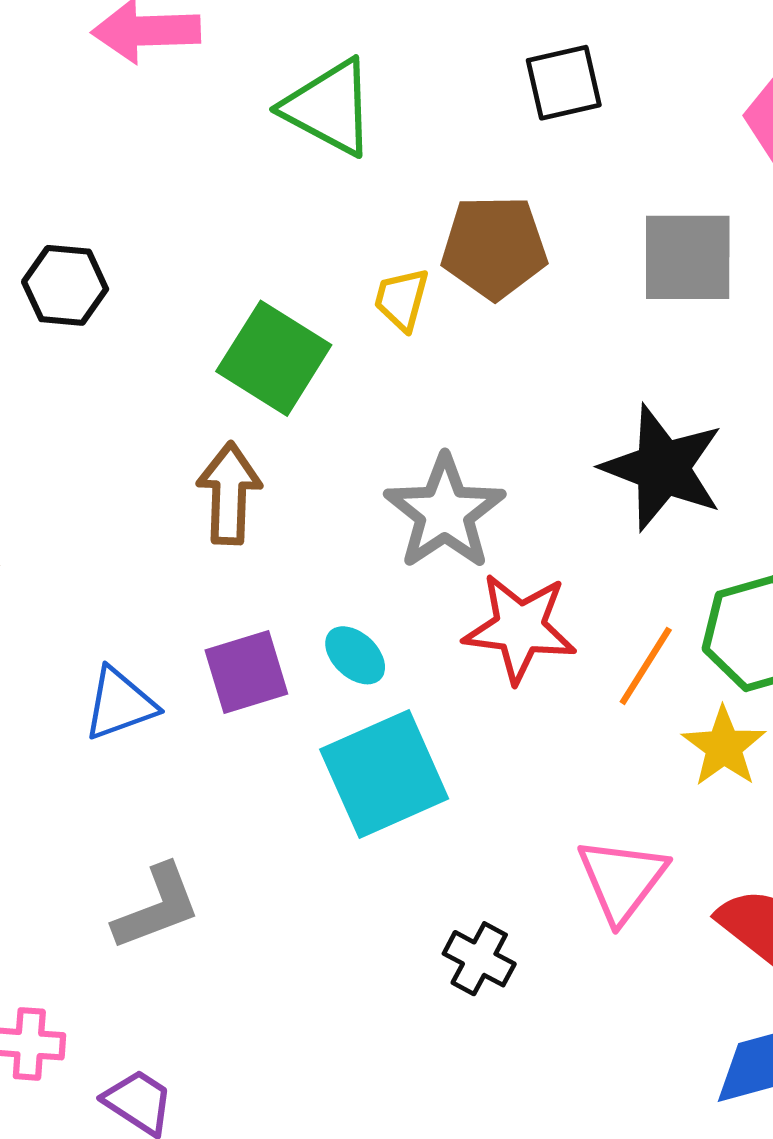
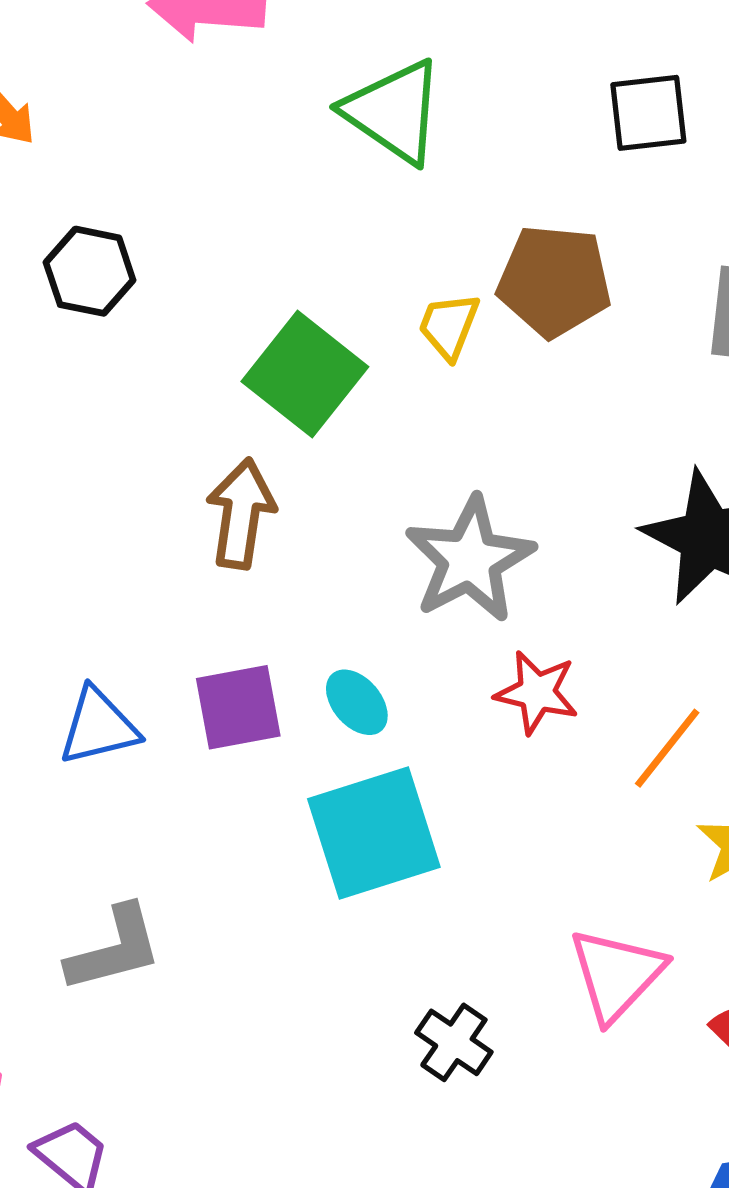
red star: (520, 628) -> (537, 692), size x0.7

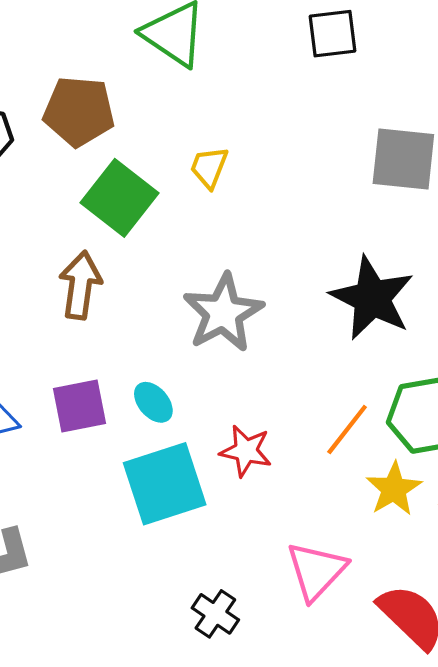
brown pentagon: (554, 281) -> (79, 111), moved
red star: (537, 692) -> (246, 451), moved

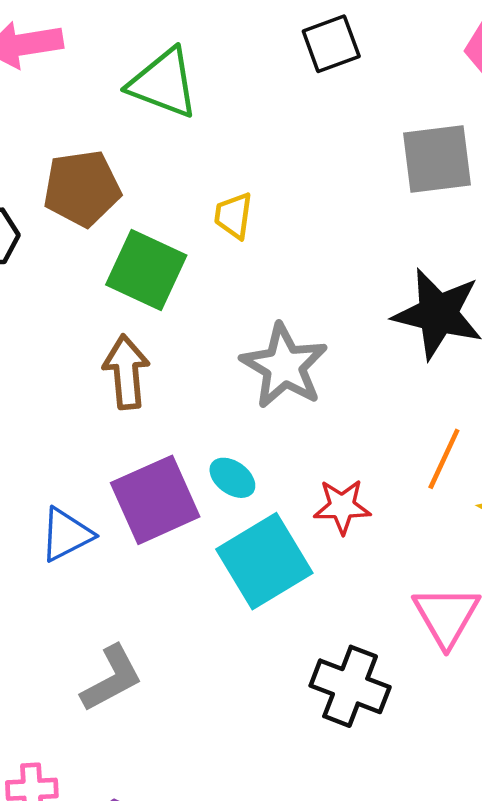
purple square: (80, 406) -> (155, 500), size x1.4
black cross: (215, 614) -> (350, 686), size x1.5

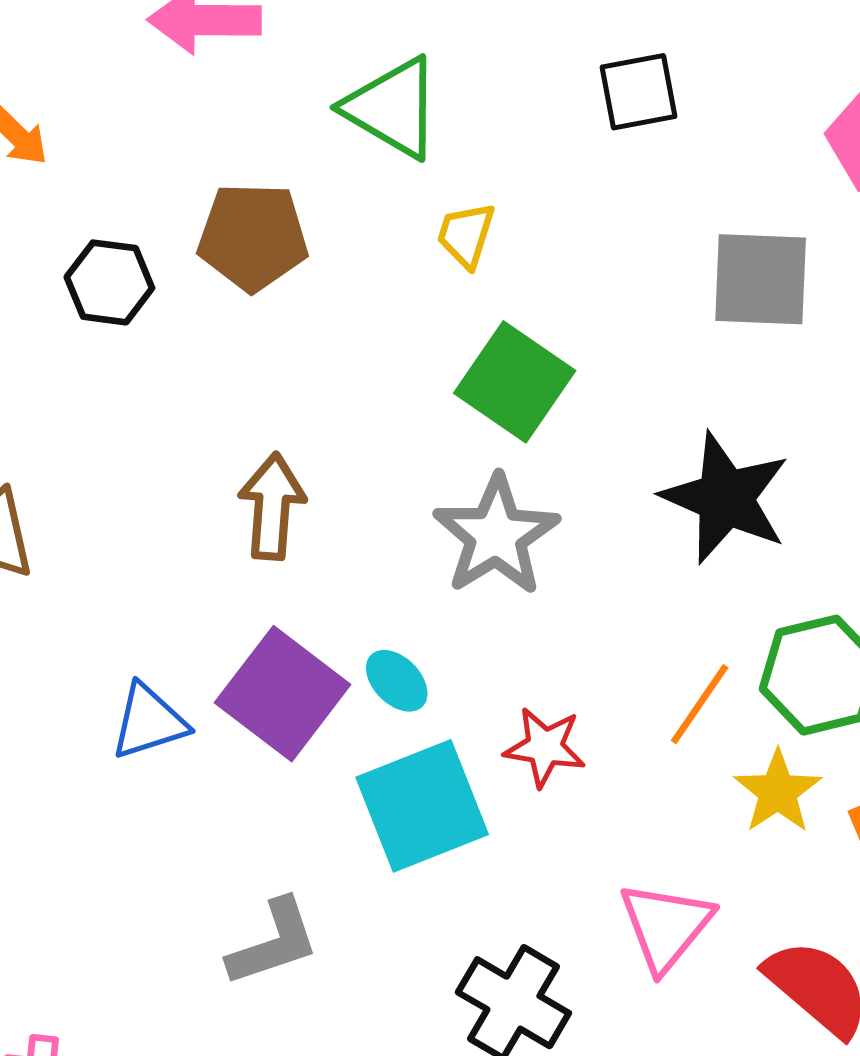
yellow trapezoid: (233, 216) -> (466, 235), moved
green square: (146, 270) -> (515, 382), moved
purple square: (155, 500) -> (283, 694), turned -38
gray L-shape: (112, 678) -> (273, 943), moved

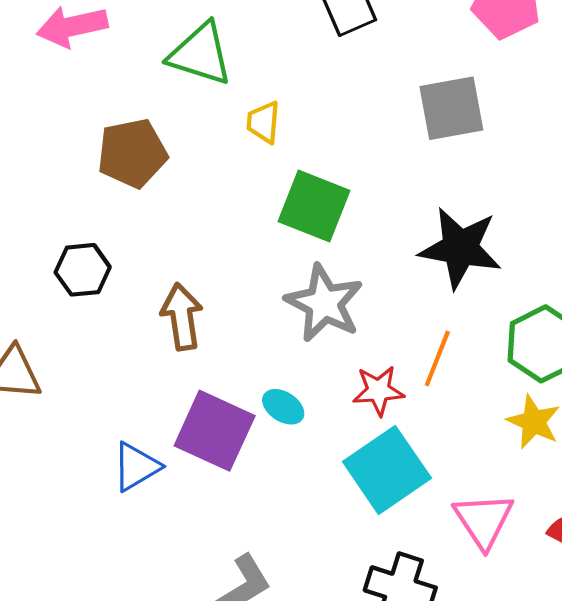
black hexagon: (109, 282) -> (83, 270), moved
orange line: (700, 704) -> (437, 359), moved
red star: (545, 747) -> (378, 391), moved
cyan square: (422, 806) -> (387, 470), moved

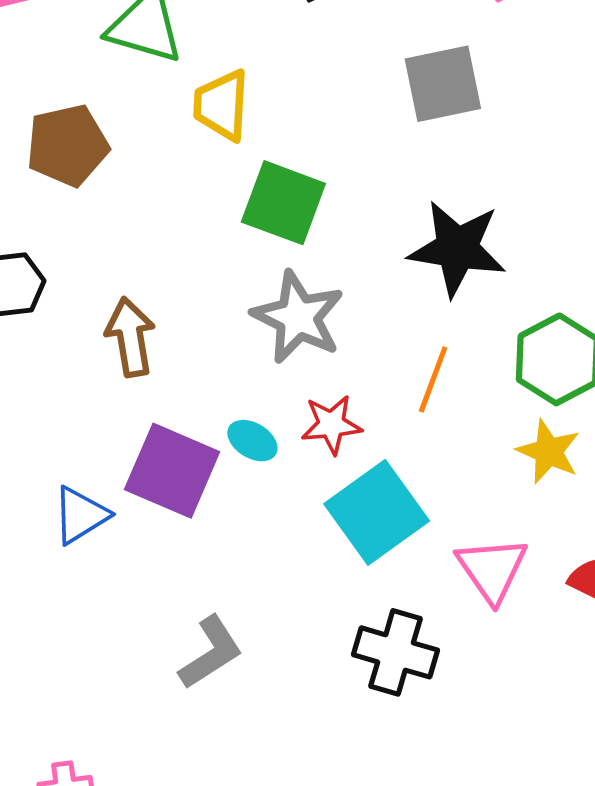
yellow trapezoid: (263, 122) -> (222, 105), size x1.4
red star: (378, 391) -> (331, 425), moved

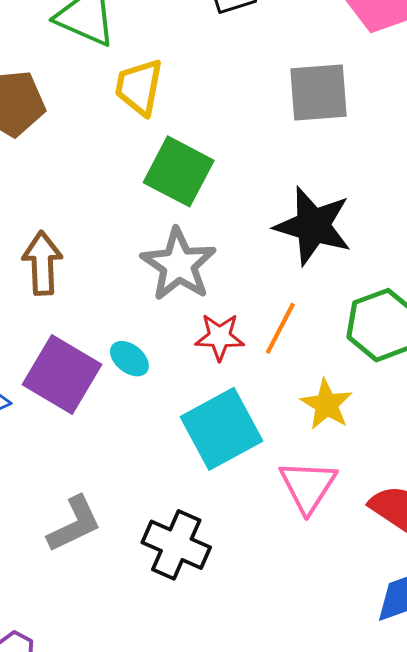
red star: (331, 425) -> (220, 337), moved
yellow star: (548, 452) -> (327, 404), moved
black cross: (396, 652) -> (176, 545), moved

